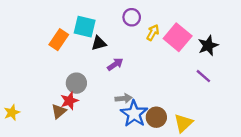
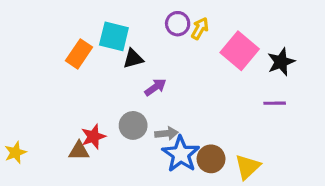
yellow arrow: (153, 33) -> (200, 28), moved
purple line: (203, 76) -> (275, 103), turned -42
gray circle: (76, 83) -> (133, 125), moved
brown triangle: (59, 111) -> (79, 151), turned 42

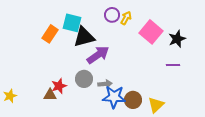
black triangle: (133, 59) -> (84, 37), size x1.6
purple arrow: (155, 87) -> (98, 55), size x1.6
blue star: (181, 154) -> (114, 97), turned -30

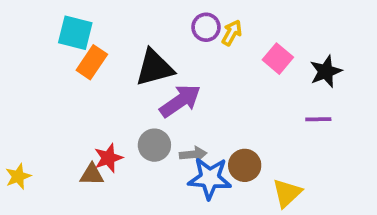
cyan square: (72, 23) -> (75, 33), moved
pink square: (151, 32) -> (278, 59), size x0.7
brown circle: (133, 100) -> (245, 165), moved

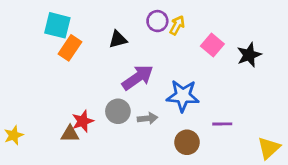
black triangle: (154, 68) -> (118, 39), moved, size x0.6
purple line: (318, 119) -> (222, 124), moved
brown circle: (245, 165) -> (187, 142), moved
blue star: (210, 178) -> (183, 96), moved
yellow triangle: (287, 193) -> (269, 148), moved

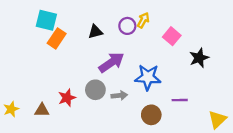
purple circle: (157, 21) -> (127, 26), moved
black star: (249, 55) -> (199, 58), moved
brown triangle: (70, 134) -> (42, 110), moved

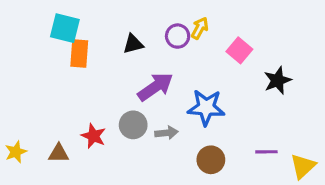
orange rectangle: (57, 38) -> (79, 53), turned -30
red star: (67, 98) -> (94, 136), turned -30
purple line: (180, 100) -> (266, 152), moved

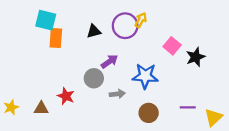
purple circle: (178, 36) -> (125, 26), size x1.5
pink square: (239, 50) -> (172, 46), moved
purple arrow: (155, 87) -> (109, 61), size x0.7
gray circle: (133, 125) -> (94, 78), moved

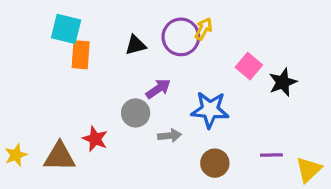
brown triangle: (41, 108) -> (60, 157), size x1.5

